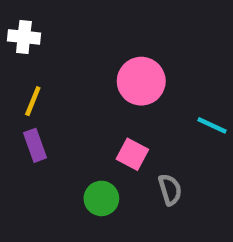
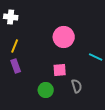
pink square: (132, 154) -> (60, 70), turned -32

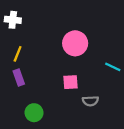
gray semicircle: (77, 86) -> (90, 101), turned 104
green circle: (46, 90) -> (34, 113), moved

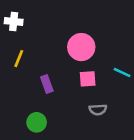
purple rectangle: (19, 77) -> (47, 84), moved
pink square: (70, 82) -> (88, 79), moved

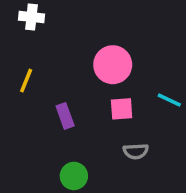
white cross: (14, 22) -> (31, 17), moved
green circle: (37, 122) -> (74, 176), moved

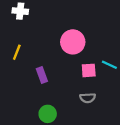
pink square: (122, 109) -> (89, 70), moved

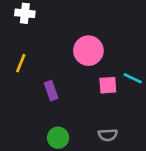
gray semicircle: (88, 98) -> (108, 135), moved

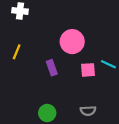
purple rectangle: (51, 91) -> (52, 68), moved

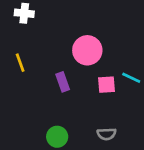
yellow line: (17, 52) -> (20, 63), turned -42

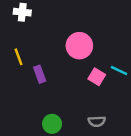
purple rectangle: (63, 82) -> (40, 74), moved
pink square: (107, 85) -> (97, 77), turned 35

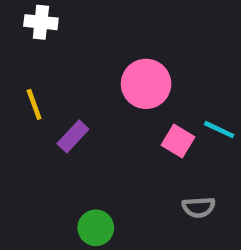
purple rectangle: (40, 74) -> (73, 136), turned 63
gray semicircle: (97, 121) -> (199, 207), moved

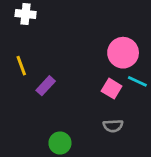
pink circle: (146, 84) -> (123, 53), moved
gray semicircle: (199, 207) -> (113, 126), moved

